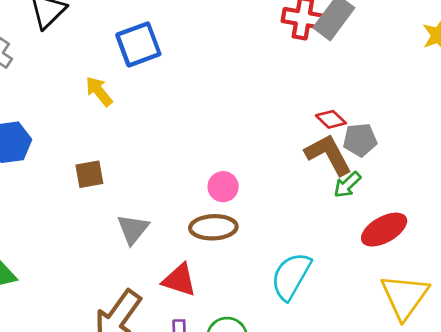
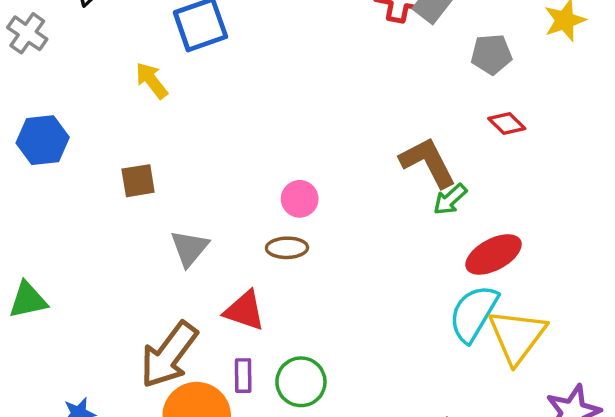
red diamond: (331, 119) -> (507, 123), moved
gray pentagon: (360, 140) -> (491, 54), moved
brown ellipse: (213, 227) -> (287, 248), size x0.7
cyan semicircle: (291, 276) -> (474, 313), moved

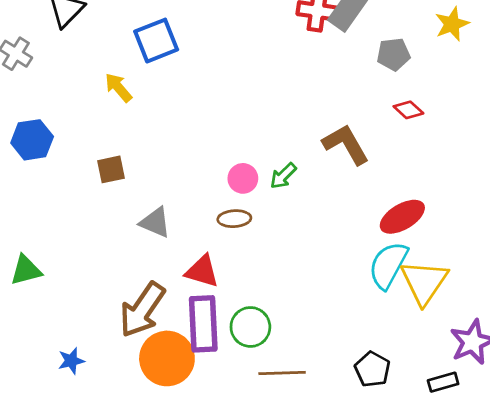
green arrow: (450, 199) -> (283, 176), moved
gray triangle: (190, 248) -> (155, 222), turned -44
purple rectangle: (243, 376) -> (203, 324), size x2.0

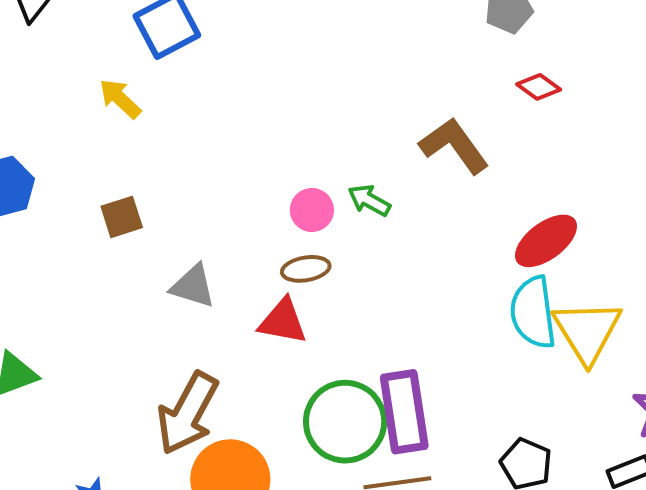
green arrow: (283, 176) -> (369, 200), turned 80
cyan semicircle: (388, 265) -> (533, 312), turned -30
red triangle: (202, 271) -> (283, 321), moved
purple rectangle: (203, 324) -> (404, 412), moved
green circle: (250, 327) -> (345, 422), size x1.4

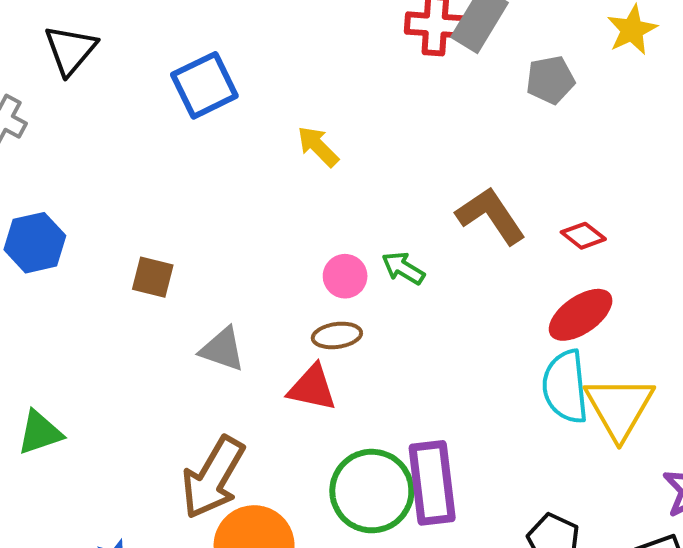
red diamond: (539, 87) -> (583, 236), moved
yellow arrow: (120, 99) -> (318, 146), moved
brown square: (122, 217) -> (153, 277), turned 30

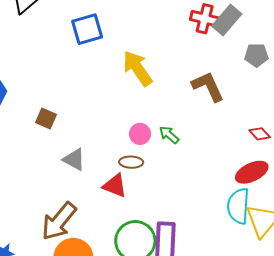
yellow arrow: (318, 146) -> (137, 68), size x1.6
brown L-shape: (491, 216) -> (208, 86), moved

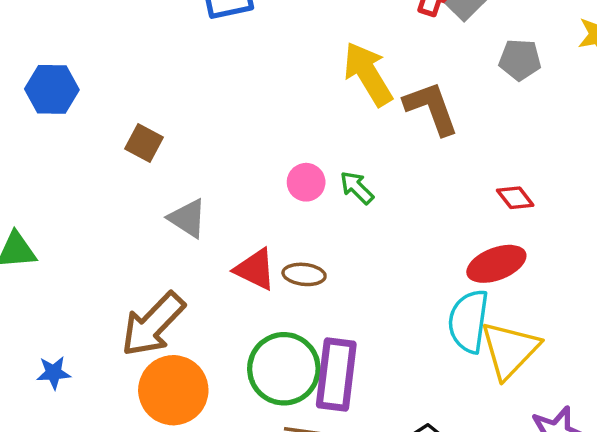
yellow arrow: (137, 68) -> (368, 74), moved
brown ellipse: (131, 162) -> (304, 274), moved

